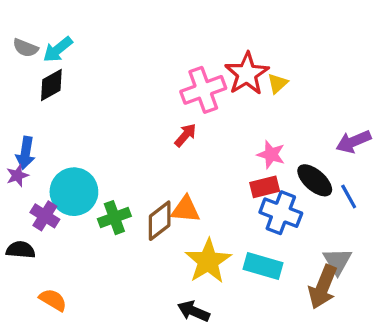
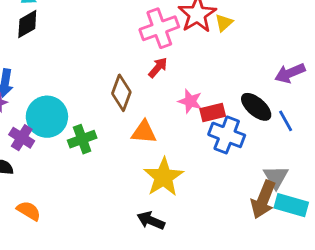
red arrow: (185, 135) -> (158, 68), moved
pink star: (271, 154) -> (190, 101), moved
brown diamond: (160, 221) -> (121, 93), moved, turned -32
cyan rectangle: (263, 266) -> (291, 205), moved

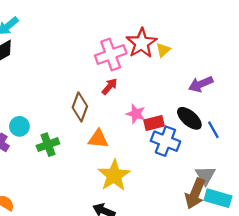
purple arrow: (290, 73) -> (201, 84), moved
cyan circle: (47, 117) -> (19, 126), size x0.6

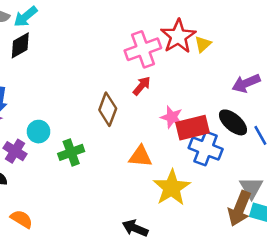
red rectangle: (154, 123) -> (193, 128), size x1.4
orange triangle: (98, 139) -> (140, 156), moved
yellow star: (114, 175) -> (172, 188), moved

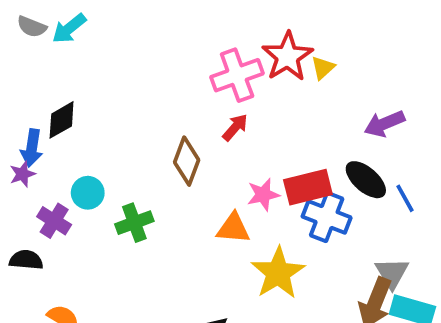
black diamond: (20, 45) -> (62, 120), moved
pink star: (172, 117) -> (263, 195), moved, turned -30

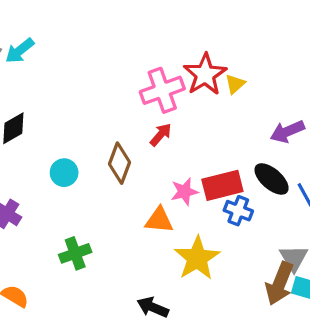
cyan circle: (88, 193) -> (64, 173), moved
blue cross: (327, 217) -> (238, 211), size x0.7
green cross: (134, 223) -> (75, 253), moved

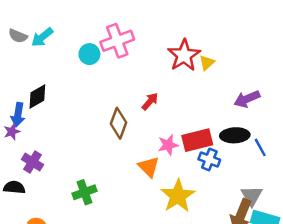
pink cross: (162, 90) -> (117, 41), moved
cyan circle: (64, 173) -> (89, 54), moved
black ellipse: (272, 179) -> (235, 135), turned -44
orange triangle: (159, 220) -> (149, 167), turned 40

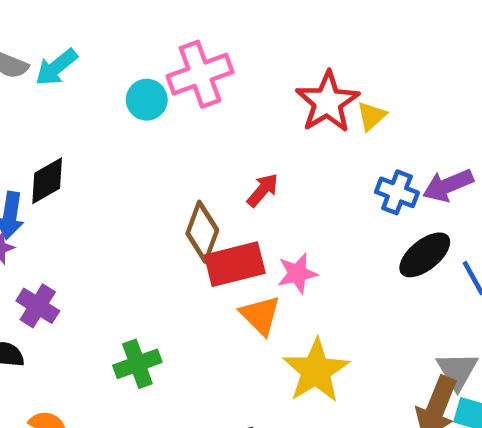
black ellipse: (235, 135) -> (425, 255), turned -36
red rectangle: (197, 140) -> (235, 264), moved
blue cross: (209, 160) -> (397, 192), moved

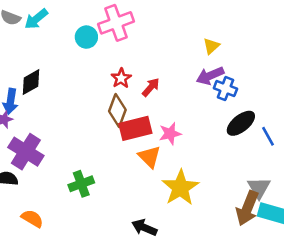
red star: (327, 102) -> (121, 78), moved, size x0.6
purple arrow: (448, 185) -> (210, 76), moved
purple cross: (38, 306) -> (26, 152), size x1.5

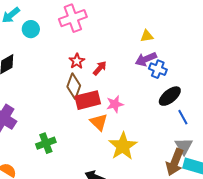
cyan circle: (86, 37) -> (31, 29), moved
yellow triangle: (211, 46) -> (147, 36), turned 32
blue line: (268, 136) -> (183, 117), moved

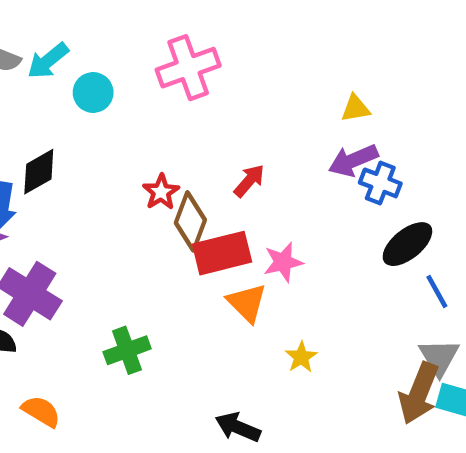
red star: (77, 61) -> (161, 192), moved
yellow star: (123, 146) -> (301, 357), size x0.5

